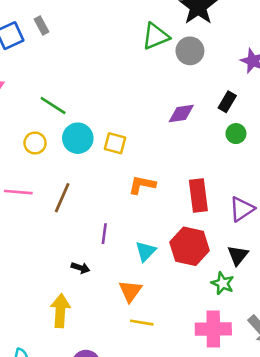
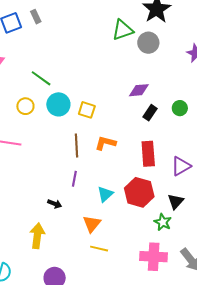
black rectangle: (227, 102) -> (150, 113), moved
brown line: (62, 198) -> (77, 146), moved, turned -30

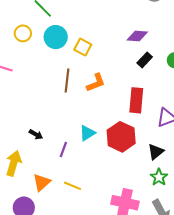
orange L-shape: (106, 143) -> (96, 83), turned 135
purple line: (74, 179) -> (63, 150), moved
green star: (163, 222) -> (159, 177), moved
orange triangle: (92, 224) -> (42, 182), moved

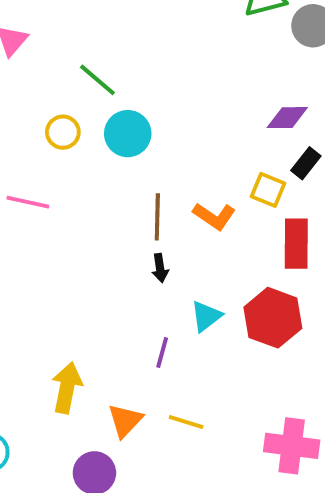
yellow square: (83, 47) -> (268, 190), moved
orange L-shape: (96, 83) -> (214, 216), turned 60
black arrow: (36, 134) -> (160, 268), moved, turned 56

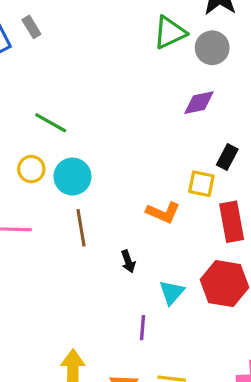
purple diamond: (287, 118) -> (199, 103), moved
cyan circle: (128, 134) -> (72, 177), moved
brown line: (157, 217) -> (81, 228), moved

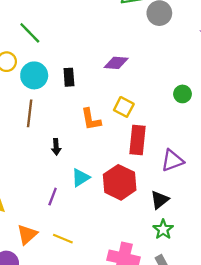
purple diamond: (199, 103) -> (116, 63), moved
black rectangle: (227, 157) -> (69, 77), moved, turned -48
orange L-shape: (163, 212) -> (91, 119), turned 40

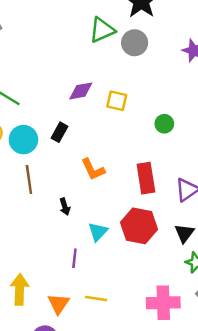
purple diamond: (116, 63) -> (81, 91), moved
black rectangle: (69, 77) -> (59, 132), turned 48
green circle: (183, 94) -> (164, 124), moved
yellow square: (124, 107) -> (117, 101), moved

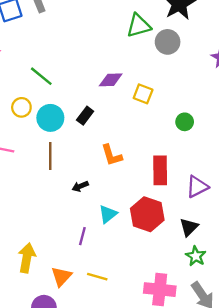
black arrow: (65, 207) -> (80, 186), turned 77

